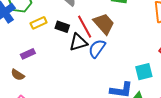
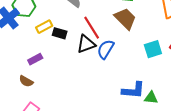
brown trapezoid: (104, 24) -> (125, 19), moved
black rectangle: (62, 27) -> (60, 33), moved
cyan square: (144, 72) -> (153, 49), moved

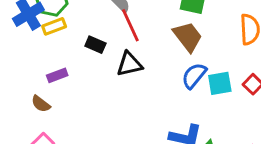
yellow rectangle: (44, 27) -> (54, 26), moved
red line: (92, 28) -> (130, 25), moved
blue semicircle: (106, 49) -> (194, 76), moved

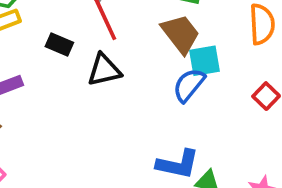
cyan square: (220, 83) -> (204, 61), moved

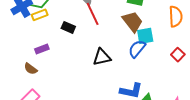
black triangle: (104, 70) -> (102, 57), moved

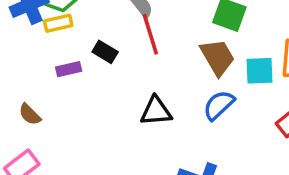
cyan square: (145, 36) -> (260, 71), moved
purple rectangle: (42, 49) -> (69, 69), moved

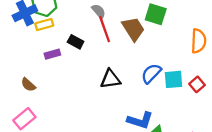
brown trapezoid: (217, 57) -> (133, 29), moved
cyan square: (260, 71) -> (173, 79), moved

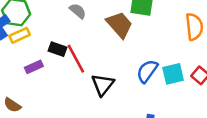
red line: (105, 29) -> (76, 59), moved
black triangle: (110, 79) -> (103, 85), turned -35

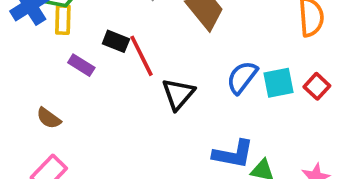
yellow rectangle: (20, 35) -> (63, 20), turned -66
purple rectangle: (34, 67) -> (81, 65), turned 54

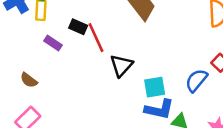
blue semicircle: (242, 77) -> (196, 80), moved
cyan square: (279, 83) -> (155, 87), moved

